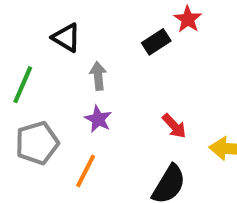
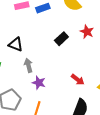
red star: (188, 19) -> (87, 32), moved
gray arrow: (98, 76) -> (28, 65), moved

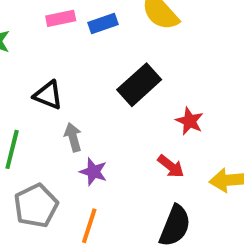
red star: (87, 32) -> (190, 121), moved
black rectangle: (61, 39) -> (139, 85), size x1.5

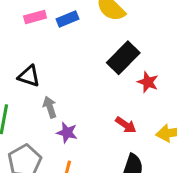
black rectangle: (139, 85) -> (123, 58), moved
red star: (190, 121) -> (148, 82), moved

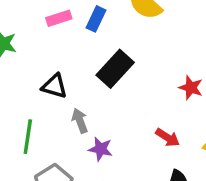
blue rectangle: (68, 19) -> (96, 19), turned -40
black rectangle: (123, 58) -> (115, 69), moved

